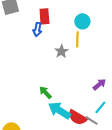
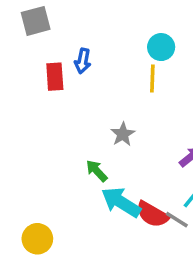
red rectangle: (44, 16) -> (55, 77), moved
gray star: (61, 51) -> (123, 134), moved

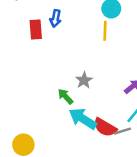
gray star: (123, 134) -> (84, 80), moved
gray line: (177, 220) -> (122, 131), turned -49

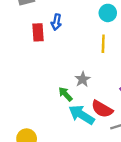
yellow line: (105, 31) -> (103, 44), moved
red semicircle: (105, 127) -> (102, 109), moved

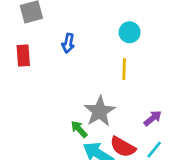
red rectangle: (38, 32) -> (23, 55), moved
gray star: (83, 79) -> (100, 111), size x1.6

